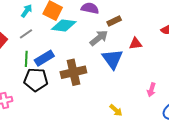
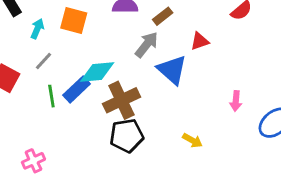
cyan diamond: (64, 25) -> (97, 72), moved
black pentagon: (36, 80) -> (127, 136), moved

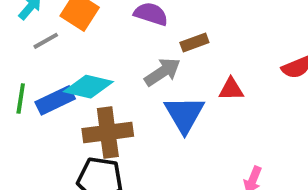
gray line: (43, 61) -> (46, 41), moved

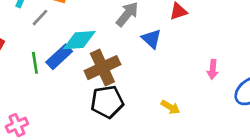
blue triangle: (184, 114) -> (151, 39), size x0.7

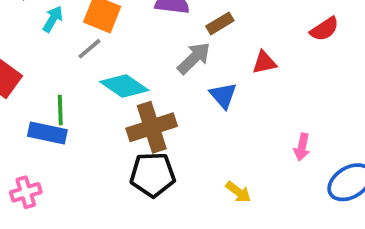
gray line: (40, 18) -> (89, 49), moved
cyan diamond: (79, 40) -> (124, 86), turned 32
blue rectangle: (59, 57) -> (47, 133), moved, turned 48

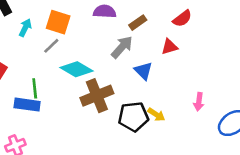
red semicircle: (324, 29) -> (182, 19), moved
black pentagon: (153, 175) -> (133, 117), moved
yellow arrow: (238, 192) -> (156, 115), moved

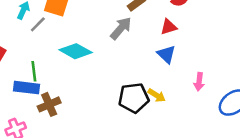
gray line: (51, 46) -> (38, 24), moved
blue triangle: (143, 71) -> (166, 54), moved
brown cross: (97, 96) -> (49, 104), moved, size x0.7

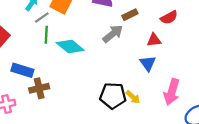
green line: (34, 71) -> (46, 35), moved
pink arrow: (199, 82) -> (172, 92), size x1.6

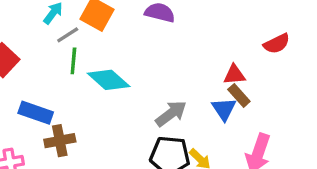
brown rectangle: (130, 15) -> (239, 95), moved, turned 72
red semicircle: (169, 17) -> (277, 44), moved
gray arrow: (113, 34) -> (171, 114), moved

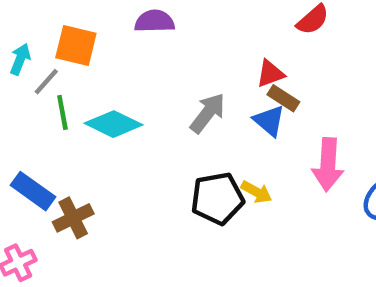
blue rectangle: (36, 113) -> (33, 191), turned 32
gray arrow: (171, 114) -> (208, 113), moved

